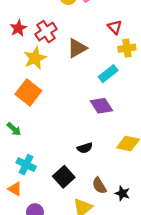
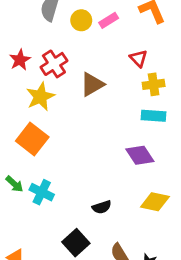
cyan rectangle: (108, 74) -> (154, 116), moved, turned 42
purple diamond: (101, 106) -> (140, 155), moved
cyan cross: (26, 165) -> (42, 192), moved

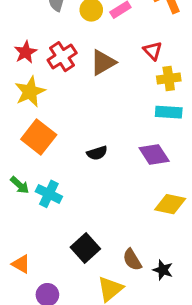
brown triangle: (92, 84) -> (103, 62), moved
yellow star: (40, 97) -> (30, 92), moved
black semicircle: (102, 207) -> (97, 153), moved

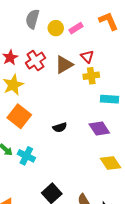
red triangle: (153, 51) -> (87, 56), moved
yellow cross: (169, 79) -> (91, 76), moved
yellow diamond: (170, 204) -> (110, 163), turned 45

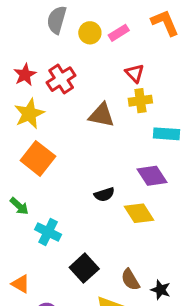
brown triangle: (64, 65) -> (101, 115), moved, turned 42
black semicircle: (60, 127) -> (104, 194), moved
cyan cross: (26, 156) -> (48, 232), moved
yellow diamond: (110, 163) -> (139, 213), moved

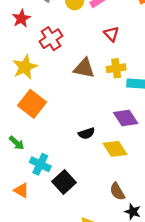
red star: (25, 75) -> (21, 18), moved
yellow cross: (140, 101) -> (116, 68), moved
black square: (84, 268) -> (64, 182), moved
brown semicircle: (130, 280) -> (117, 191), moved
orange triangle: (21, 284) -> (21, 190), moved

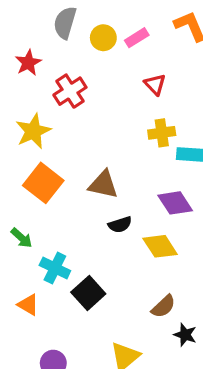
brown triangle: (84, 68) -> (103, 185), moved
brown semicircle: (117, 191) -> (163, 306), turned -102

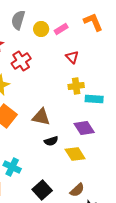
black square: (88, 293) -> (42, 190), moved

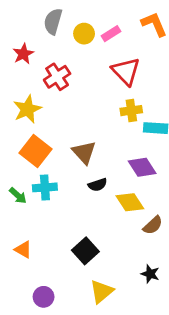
red triangle: (72, 57) -> (126, 71), size x1.6
brown triangle: (41, 117) -> (84, 152), turned 36
cyan cross: (12, 167) -> (45, 187), moved, turned -30
brown semicircle: (77, 190) -> (153, 225), moved

